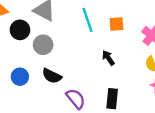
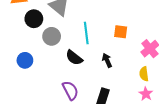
cyan line: (88, 20) -> (86, 33), moved
black semicircle: (52, 76) -> (74, 58), moved

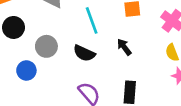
black circle: (34, 19) -> (14, 27), moved
gray circle: (52, 36) -> (46, 46), moved

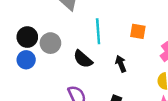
black circle: (14, 27) -> (27, 37), moved

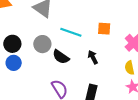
cyan line: (98, 31) -> (71, 32), turned -60
gray circle: (50, 43) -> (42, 44), moved

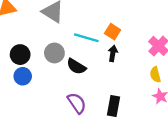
orange square: (104, 29) -> (113, 32), moved, turned 32
black arrow: (93, 57) -> (113, 53), moved, turned 40

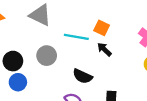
black arrow: (113, 53) -> (104, 49), turned -49
black semicircle: (76, 66) -> (83, 76), moved

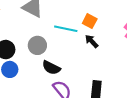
black semicircle: (83, 76) -> (51, 68), moved

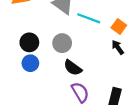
cyan line: (66, 29) -> (89, 18), moved

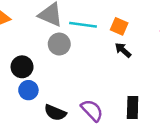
gray circle: (62, 43) -> (59, 44), moved
black semicircle: (73, 68) -> (55, 113), moved

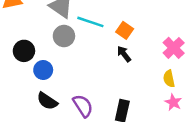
blue circle: (28, 90) -> (43, 70), moved

